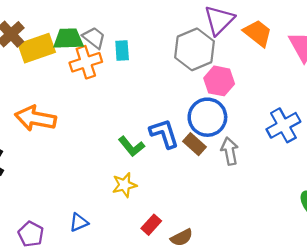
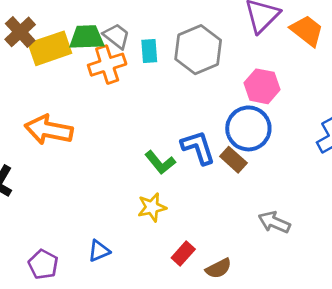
gray hexagon: (195, 49) -> (198, 50), moved
gray arrow: (230, 151) -> (274, 222), moved, turned -56

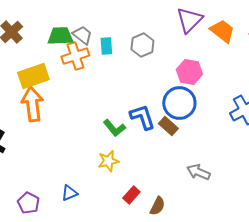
yellow rectangle: (50, 48) -> (33, 76), moved
gray hexagon: (198, 50) -> (142, 45), size x0.7
orange arrow: (49, 130) -> (32, 104), turned 72
brown semicircle: (219, 268) -> (157, 206), turned -36

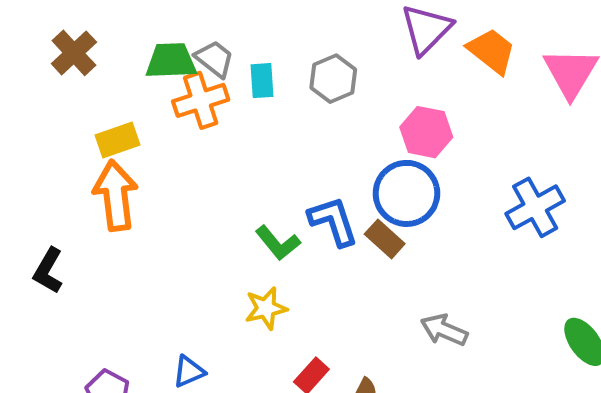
yellow rectangle: (33, 76) -> (118, 140), size x0.7

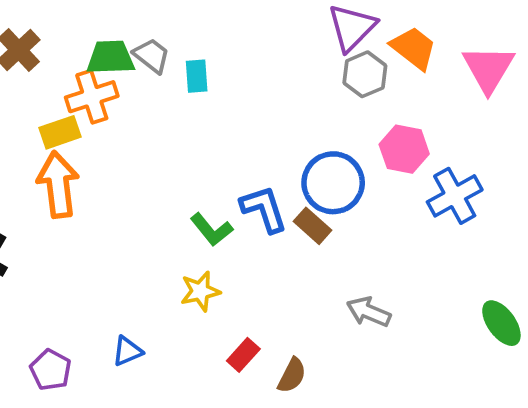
gray hexagon: (333, 79) -> (365, 74), moved
orange cross: (201, 100) -> (92, 97), moved
pink hexagon: (426, 132) -> (404, 149), moved

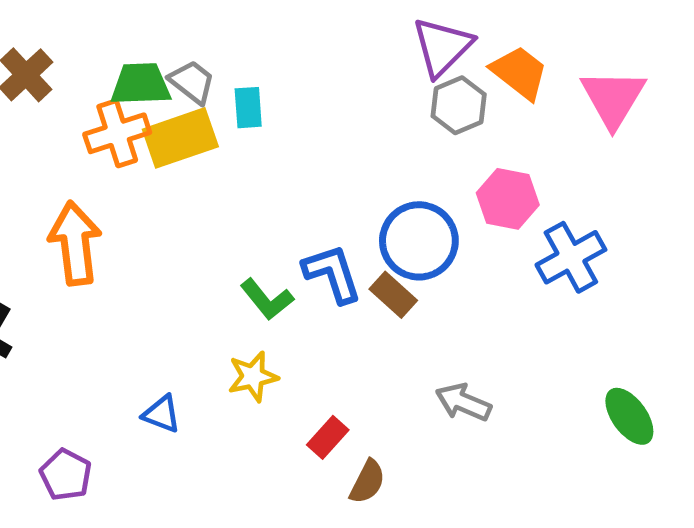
yellow rectangle: (60, 132) -> (180, 138), moved, size x1.4
blue triangle: (127, 351) -> (162, 414), moved, turned 44
red rectangle: (243, 355) -> (328, 437), moved

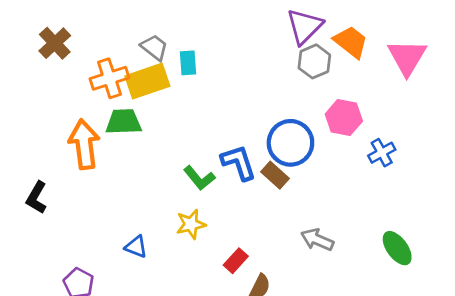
green trapezoid: (141, 84) -> (123, 122), moved
blue cross: (571, 257) -> (382, 153), size x0.7
green ellipse: (629, 416) -> (397, 248), moved

